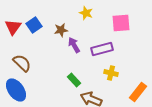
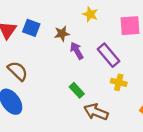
blue square: (34, 25) -> (31, 28), turned -35
purple rectangle: (102, 49) -> (108, 55), turned 65

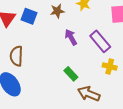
brown star: (62, 34) -> (57, 11), moved
brown semicircle: (18, 71) -> (16, 56), turned -132

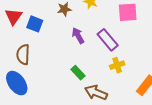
blue square: (29, 16) -> (35, 24), moved
yellow cross: (110, 66) -> (117, 65), turned -32

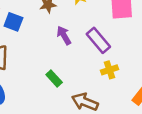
green rectangle: (78, 73) -> (54, 78), moved

